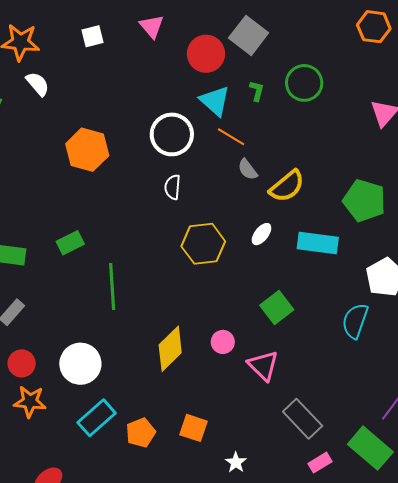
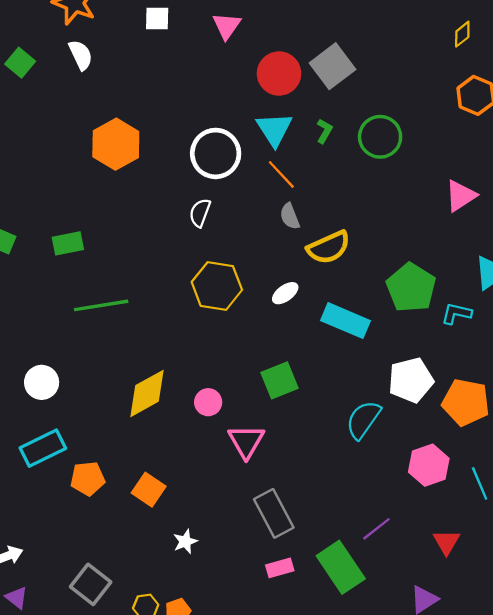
green line: (112, 286) -> (101, 305), turned 69
white circle: (80, 364) -> (42, 382), size x0.7

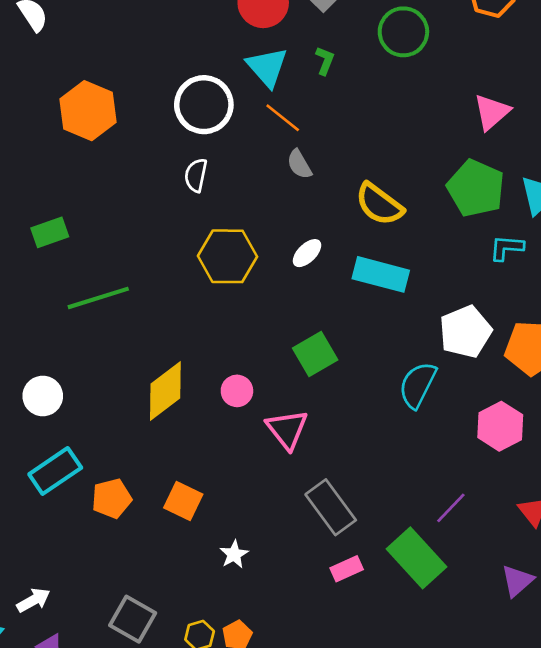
green circle: (380, 137) -> (403, 32), moved
yellow semicircle: (329, 247) -> (379, 204), moved, turned 69
green pentagon: (411, 288) -> (476, 188), moved

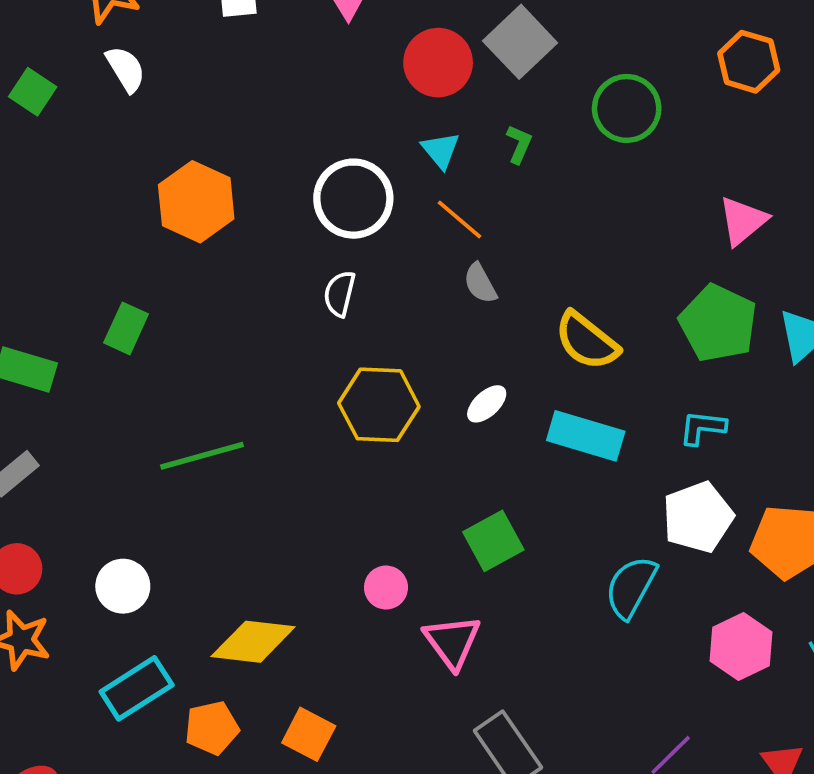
cyan triangle: (267, 67) -> (441, 150), size x0.7
green rectangle: (50, 232) -> (126, 328), moved, turned -48
cyan L-shape: (507, 248) -> (703, 428), moved
yellow diamond: (165, 391) -> (253, 642), moved, turned 42

